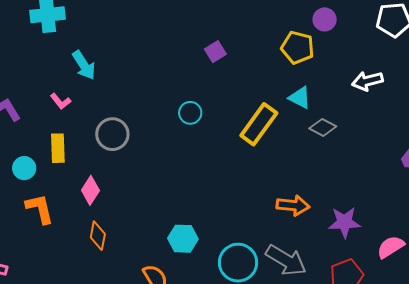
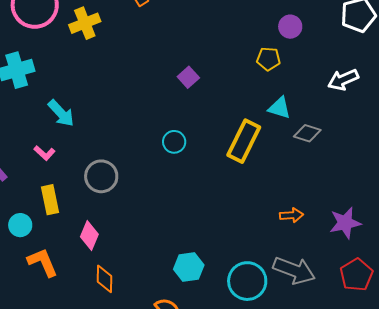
yellow pentagon: (298, 48) -> (269, 59), size x0.7
orange arrow: (293, 205) -> (292, 215), size x0.7

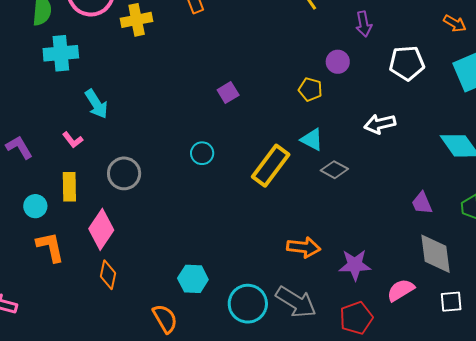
orange arrow: (292, 215) -> (304, 247), size x1.4
pink diamond: (89, 236) -> (101, 229), size x1.4

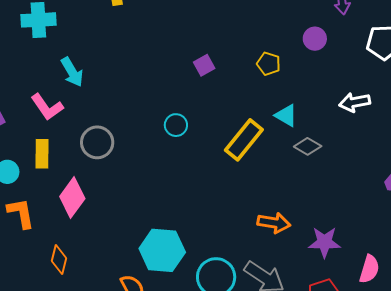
yellow pentagon: (310, 89) -> (268, 64), moved
pink L-shape: (73, 140) -> (47, 107), size x1.6
orange diamond: (108, 275) -> (59, 260), moved
cyan hexagon: (193, 279) -> (162, 250), size x1.5
pink semicircle: (401, 290) -> (369, 269), turned 136

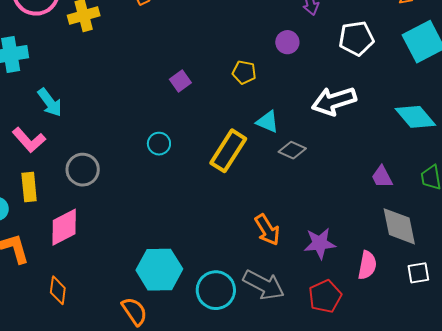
white arrow: (355, 102) -> (334, 101), size x1.4
pink diamond: (72, 197) -> (64, 227), turned 33
orange arrow: (274, 223) -> (267, 230), turned 56

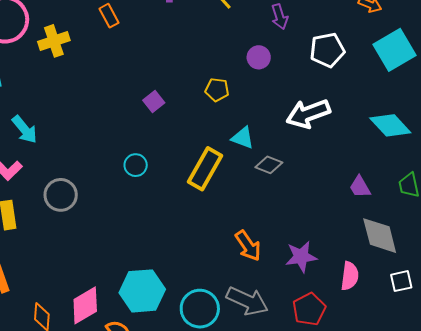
pink diamond: (64, 227) -> (85, 305), moved

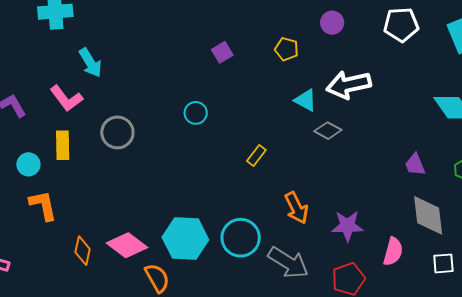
white arrow: (308, 114) -> (349, 85), moved
yellow rectangle: (205, 169) -> (256, 155), moved, size x0.5
pink diamond: (85, 305) -> (127, 245), turned 60
cyan circle: (200, 309) -> (241, 238), moved

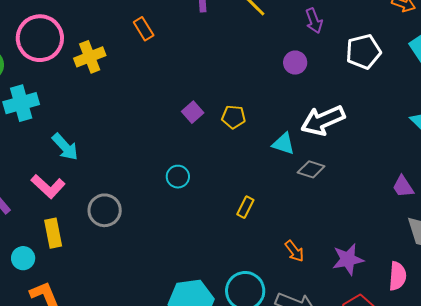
yellow pentagon: (287, 49) -> (234, 117), moved
orange arrow: (296, 208) -> (294, 251), size x0.7

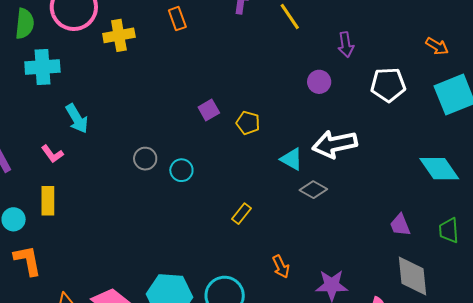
pink L-shape: (48, 186) -> (52, 154), size x0.7
gray circle: (105, 210) -> (145, 159), moved, size x0.7

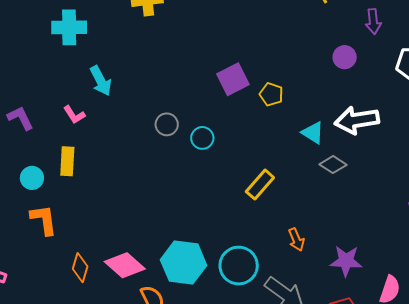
purple square: (209, 110) -> (233, 79), size x1.5
yellow rectangle: (242, 214) -> (260, 185), size x1.4

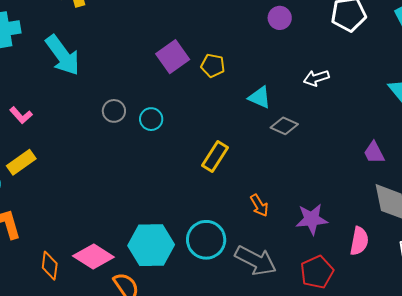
cyan arrow: (101, 81) -> (63, 55), moved, size x1.4
white arrow: (357, 120) -> (316, 78), moved, size x0.6
yellow rectangle: (67, 161) -> (21, 162), turned 60

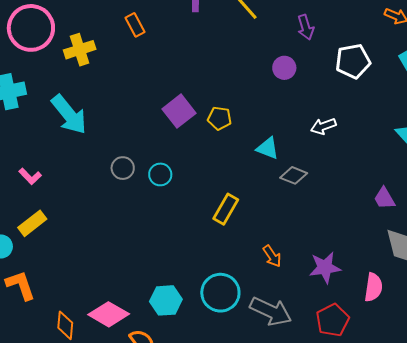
cyan hexagon: (151, 245) -> (166, 300), size x0.7

